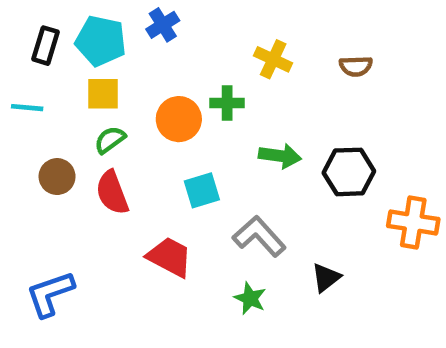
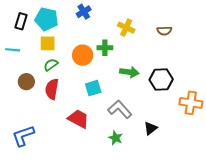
blue cross: (163, 25) -> (84, 12), moved
red semicircle: (112, 193) -> (52, 89), turned 30

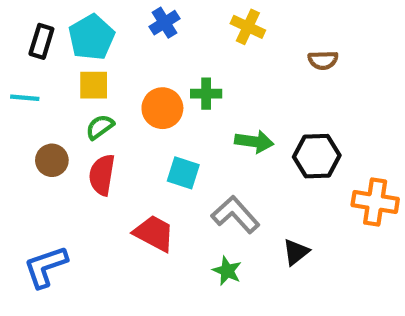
cyan pentagon: (47, 19) -> (92, 37), turned 30
yellow cross: (126, 28) -> (248, 27), moved
cyan square: (93, 88) -> (183, 173), turned 35

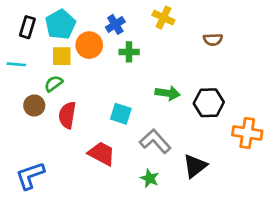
blue cross: (165, 23) -> (115, 24), moved
green cross: (206, 94) -> (129, 52), moved
orange circle: (162, 108) -> (89, 45), moved
green semicircle: (100, 127) -> (54, 84), moved
black triangle: (296, 252) -> (195, 166), size x1.4

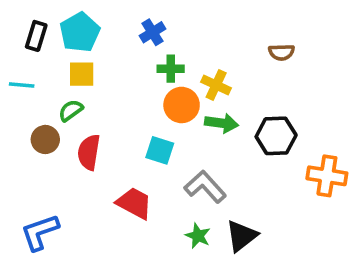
yellow cross: (163, 18) -> (216, 85), moved
orange circle: (89, 45) -> (182, 105), moved
black triangle: (195, 166) -> (242, 236), moved

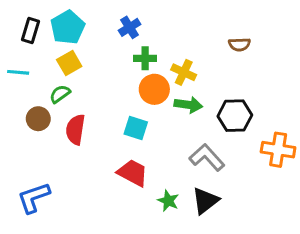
yellow square: (82, 74) -> (69, 63), turned -30
gray L-shape: (205, 187) -> (207, 157), moved
red trapezoid: (134, 203) -> (133, 173), moved

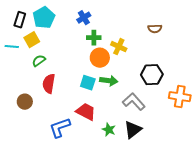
yellow square: (69, 63) -> (32, 40), moved
green arrow: (188, 105) -> (109, 81), moved
brown circle: (38, 119) -> (25, 102), moved
blue L-shape: (34, 198) -> (60, 128), moved

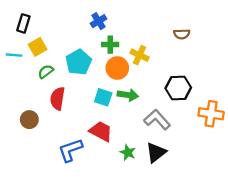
cyan pentagon: (44, 18) -> (79, 62), moved

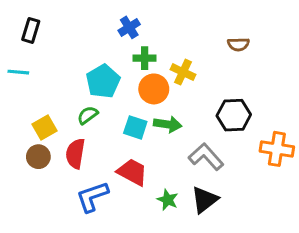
yellow square: (38, 47) -> (45, 127), moved
green semicircle: (46, 72) -> (88, 115), moved
red semicircle: (57, 98) -> (75, 154), moved

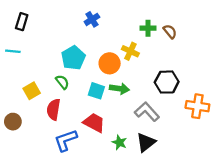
brown semicircle: (238, 44) -> (170, 31), turned -128
green cross: (145, 58) -> (148, 28), moved
green semicircle: (88, 115) -> (62, 82), turned 88
brown circle: (38, 157) -> (13, 122), moved

